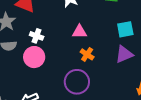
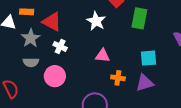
white cross: (37, 36) -> (60, 46), moved
orange cross: (87, 54) -> (118, 78), moved, turned -32

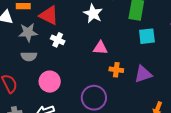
gray star: (31, 38) -> (28, 32), turned 30
cyan square: (148, 58) -> (147, 36), moved
pink circle: (55, 76) -> (50, 82), moved

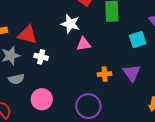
cyan square: (147, 36) -> (138, 40), moved
pink triangle: (100, 48) -> (84, 44), moved
purple triangle: (143, 74) -> (132, 73), turned -36

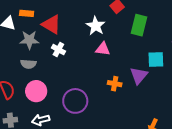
purple triangle: (132, 73) -> (139, 76), moved
pink circle: (42, 99) -> (36, 91), moved
purple circle: (88, 106) -> (75, 101), moved

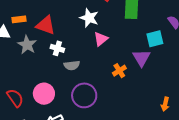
gray star: (29, 40) -> (27, 45), turned -30
pink triangle: (103, 49) -> (101, 39), turned -35
gray semicircle: (28, 64) -> (72, 65), moved
orange cross: (115, 84) -> (119, 71), turned -32

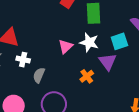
white star: (89, 18) -> (89, 42), moved
gray semicircle: (72, 65) -> (39, 75), turned 126

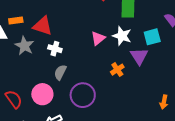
gray semicircle: (39, 75) -> (60, 72), moved

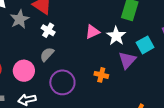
cyan square: (152, 37) -> (145, 45), turned -30
orange cross: (117, 70) -> (101, 75), moved, turned 32

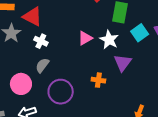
cyan square: (145, 45) -> (140, 33), moved

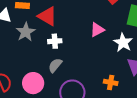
pink triangle: (85, 38) -> (97, 30), moved
white cross: (41, 41) -> (55, 41), turned -32

